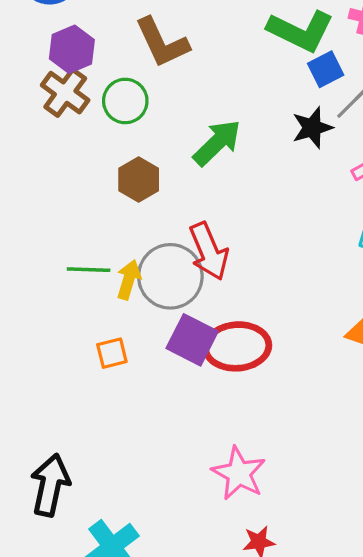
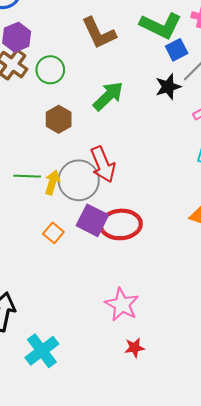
brown L-shape: (162, 43) -> (99, 33), moved
orange square: (112, 353) -> (53, 233), moved, turned -36

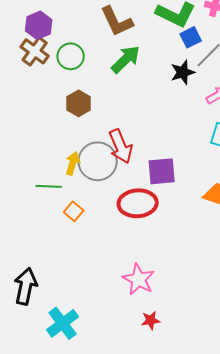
green arrow: (108, 96) -> (126, 59), moved
green line: (27, 176) -> (49, 186), moved
purple square: (92, 220) -> (162, 171), moved, turned -32

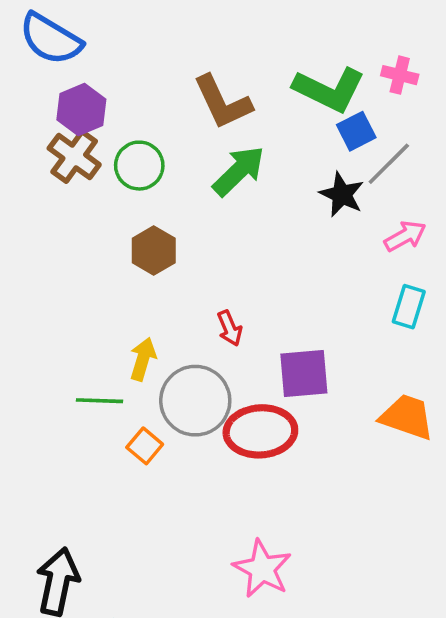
black star: (183, 72) -> (342, 194), turned -30
red arrow: (121, 146) -> (230, 328), size x0.6
gray circle: (98, 161) -> (195, 401), moved

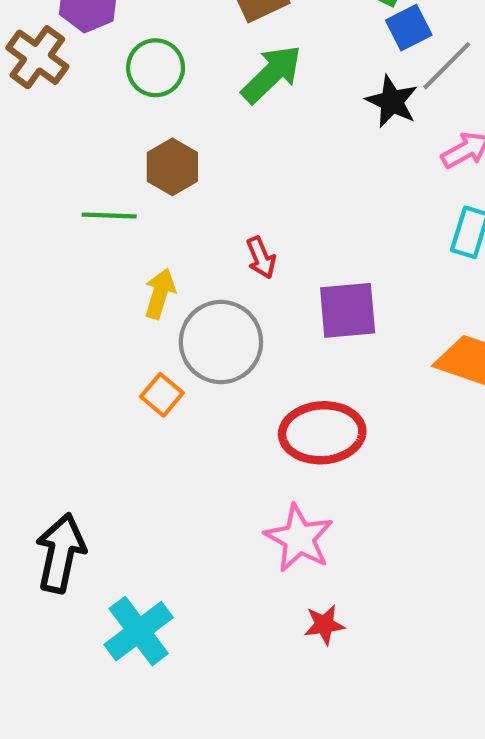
brown cross: (74, 156) -> (37, 57), moved
green line: (99, 401) -> (109, 215), moved
red ellipse: (260, 431) -> (322, 433), moved

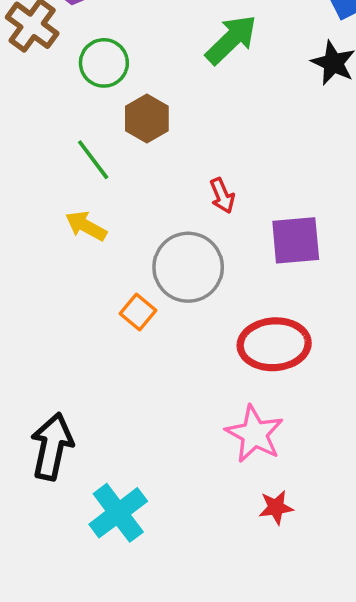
green circle: (156, 68) -> (104, 63), moved
green line: (109, 215) -> (93, 160), turned 51
yellow arrow: (160, 294) -> (86, 226), moved, turned -78

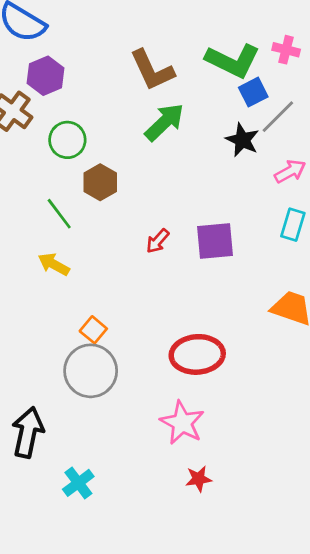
red arrow: (222, 196) -> (158, 241), turned 64
purple square: (296, 240) -> (215, 241), moved
gray circle: (188, 267) -> (91, 371), moved
cyan cross: (118, 513) -> (78, 483), size x0.7

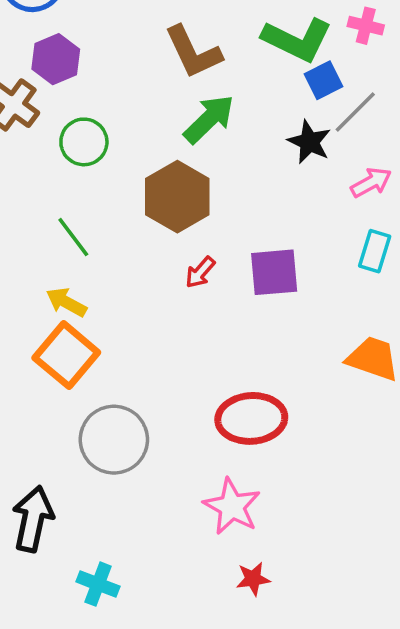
brown hexagon: (100, 182) -> (177, 197), moved, size x1.5
orange square: (93, 330) -> (66, 355), moved, size x1.8
cyan cross: (78, 483) -> (98, 584), turned -32

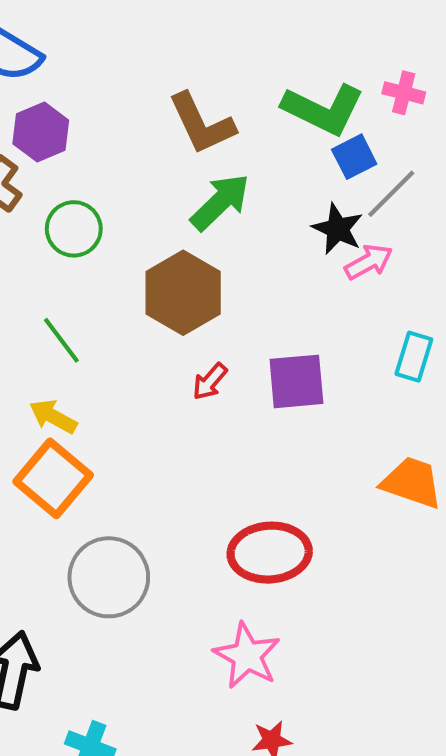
pink arrow: (371, 182) -> (369, 262), moved

